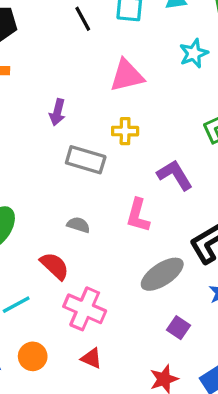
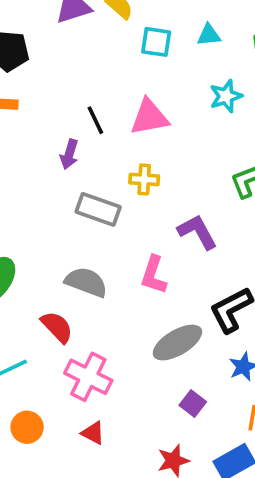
black line: (83, 19) -> (95, 120), moved
gray semicircle: (78, 225) -> (86, 282), size x1.6

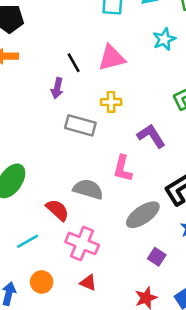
gray semicircle: (86, 282) -> (88, 189), moved

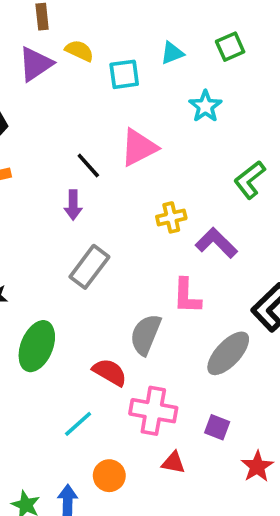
yellow cross: (111, 102) -> (171, 217), moved
gray rectangle: (80, 125) -> (89, 267), moved, turned -56
gray semicircle: (88, 189) -> (146, 335), turned -72
purple square: (157, 257) -> (217, 427), moved

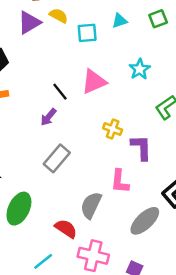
cyan star: (205, 106) -> (140, 69), moved
purple arrow: (73, 205) -> (48, 117), turned 36
yellow cross: (171, 217) -> (113, 129), turned 30
purple L-shape: (216, 243) -> (141, 148), turned 40

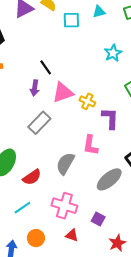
pink triangle: (94, 82) -> (63, 93), moved
purple arrow: (48, 117) -> (35, 88), turned -35
red semicircle: (66, 229) -> (32, 177), moved, turned 108

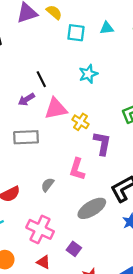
cyan star: (113, 53) -> (88, 74), moved
purple arrow: (35, 88) -> (26, 99), turned 42
gray rectangle: (39, 123) -> (26, 137), turned 35
gray semicircle: (65, 164) -> (48, 185), size x0.6

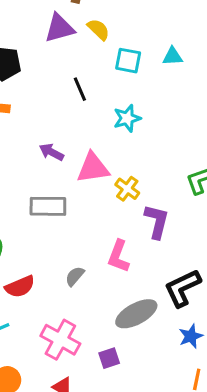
cyan star: (88, 74) -> (127, 118), moved
black line: (41, 79) -> (80, 89), moved
purple arrow: (26, 99) -> (51, 152), turned 56
purple square: (74, 249) -> (109, 358), moved, turned 32

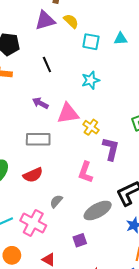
black line: (80, 89) -> (47, 64), moved
gray semicircle: (75, 276) -> (56, 201), moved
red semicircle: (20, 287) -> (33, 175), moved
pink cross: (60, 340) -> (33, 223), moved

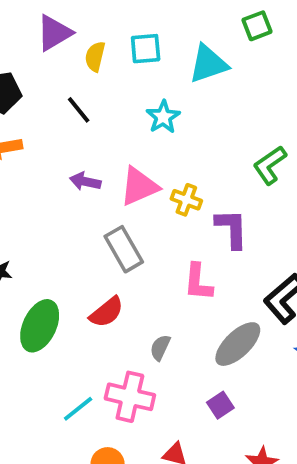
yellow semicircle: (71, 21) -> (95, 57), moved, turned -105
cyan triangle: (121, 39) -> (208, 64), moved, size x1.6
gray rectangle: (38, 139) -> (124, 249), moved, turned 75

